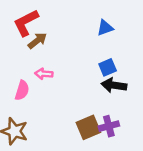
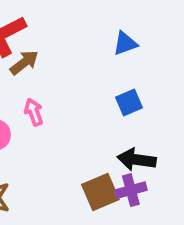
pink arrow: (44, 74) -> (34, 112), turned 66
black arrow: (114, 85) -> (137, 160), moved

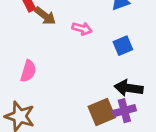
brown arrow: (24, 63) -> (45, 16), turned 75
pink arrow: (34, 112) -> (82, 29), moved, turned 126

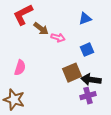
brown arrow: (45, 16) -> (41, 29), moved
brown square: (102, 112) -> (72, 73), moved

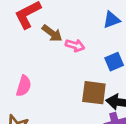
brown square: (72, 73) -> (94, 93), turned 30

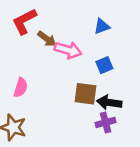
pink arrow: (75, 45) -> (68, 50), size x1.5

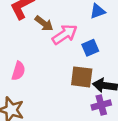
pink arrow: (68, 50) -> (65, 34), turned -50
blue square: (104, 65) -> (90, 48), moved

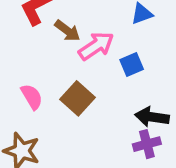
pink semicircle: (18, 71) -> (32, 97), turned -48
brown square: (82, 77) -> (78, 98), moved, turned 35

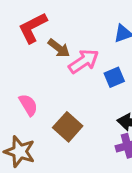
brown square: (78, 98) -> (68, 127), moved

